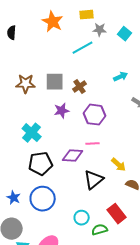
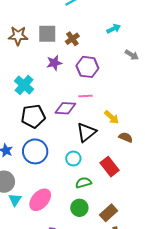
cyan circle: (82, 218) -> (73, 158), moved
green semicircle: (100, 230) -> (83, 183), moved

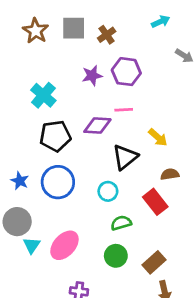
brown star: (18, 36) -> (36, 31), turned 30
purple star: (54, 63) -> (92, 76), moved
brown semicircle: (126, 137) -> (170, 174), moved, turned -32

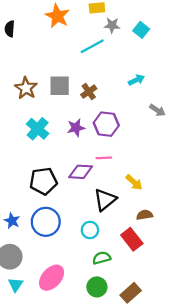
cyan cross: (43, 95) -> (38, 129), moved
cyan triangle: (32, 245) -> (15, 285), moved

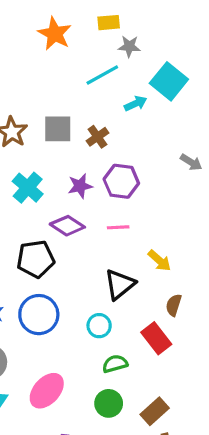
cyan square: (141, 30) -> (169, 81), moved, size x1.6
cyan arrow: (136, 80) -> (136, 103), moved
purple diamond: (81, 172) -> (67, 226), moved, turned 30
brown semicircle: (145, 215) -> (174, 305), turned -63

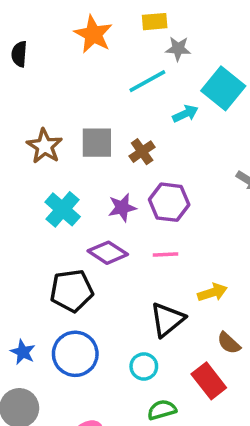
yellow arrow: (159, 261) -> (212, 292), turned -60
brown semicircle: (174, 305) -> (229, 343), turned -65

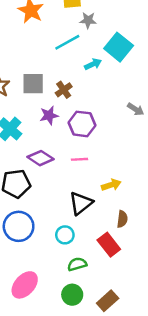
purple star: (122, 208) -> (49, 115), moved
brown semicircle: (229, 343) -> (122, 219), turned -126

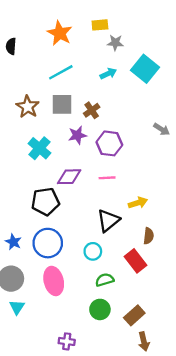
cyan line: (67, 42) -> (61, 72), moved
cyan arrow: (93, 64) -> (108, 74), moved
purple diamond: (41, 158) -> (69, 177), turned -35
pink ellipse: (25, 285) -> (54, 281), moved, turned -56

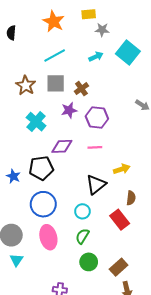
blue star: (13, 242) -> (13, 176), moved
green semicircle: (105, 280) -> (82, 236), moved, turned -42

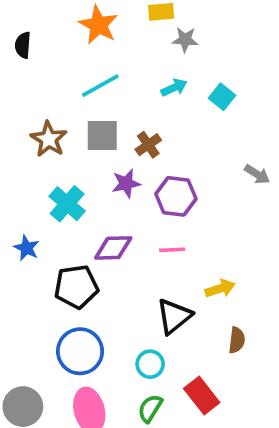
cyan square: (128, 52) -> (222, 97), moved, size x0.6
blue star: (13, 176) -> (27, 248), moved
red rectangle: (120, 220) -> (202, 395), moved

